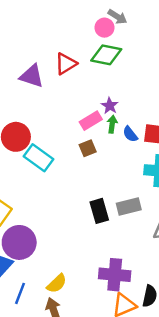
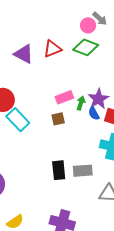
purple star: (110, 106) -> (98, 99), moved, size x1.5

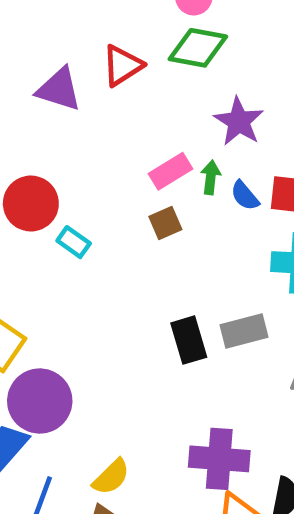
purple star: (98, 99) -> (239, 121), moved
cyan rectangle: (18, 120) -> (74, 242), size x0.6

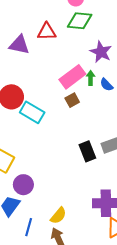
red triangle: (122, 66) -> (47, 32), turned 36
pink rectangle: (171, 171) -> (72, 77), size x1.4
cyan rectangle: (74, 242) -> (32, 112), size x1.6
purple circle: (40, 401) -> (23, 185), size x0.7

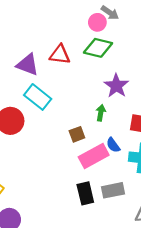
pink rectangle: (72, 77) -> (94, 156), moved
blue semicircle: (107, 85) -> (113, 145), moved
cyan rectangle: (32, 112) -> (38, 97), moved

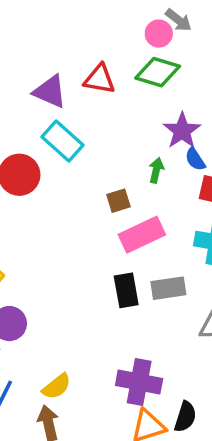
blue semicircle: (113, 145) -> (195, 159), moved

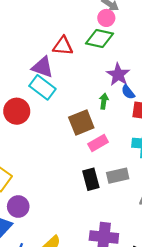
pink circle: (159, 34) -> (106, 18), moved
purple triangle: (50, 92) -> (43, 67), moved
brown square: (118, 201) -> (81, 122), size x1.6
pink rectangle: (142, 235) -> (98, 143), size x0.7

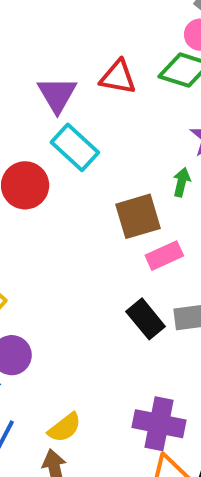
purple triangle: (43, 67) -> (57, 95), moved, turned 35
black rectangle: (91, 179) -> (146, 319), turned -30

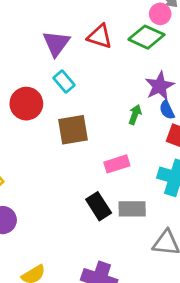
cyan rectangle: (75, 147) -> (64, 82), size x0.7
brown square: (138, 216) -> (73, 130), moved

